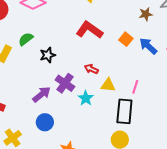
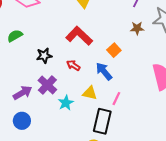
blue arrow: (148, 46) -> (104, 71), moved
black star: (48, 55) -> (44, 56), moved
red arrow: (91, 69) -> (73, 65), moved

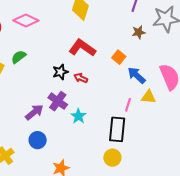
black star: (44, 56) -> (60, 72), moved
blue arrow: (104, 71) -> (137, 75), moved
yellow triangle: (90, 93) -> (149, 97), moved

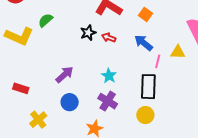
blue arrow: (137, 75) -> (144, 43), moved
purple cross: (58, 101) -> (108, 101), moved

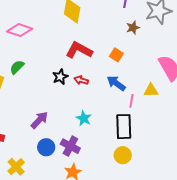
purple cross: (108, 101) -> (70, 146), moved

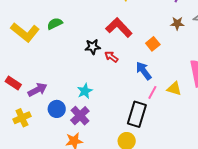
cyan star: (84, 118) -> (85, 91), moved
purple arrow: (39, 120) -> (37, 90), moved

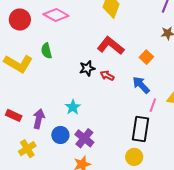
green semicircle: (55, 24) -> (46, 51), turned -70
purple arrow: (37, 90) -> (39, 119), turned -42
cyan star: (85, 91) -> (73, 107), moved

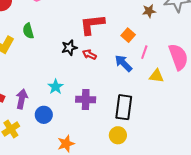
red L-shape: (111, 46) -> (92, 24), turned -44
pink line: (153, 105) -> (144, 52), moved
purple cross: (84, 138) -> (86, 99), moved, turned -36

